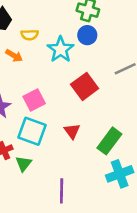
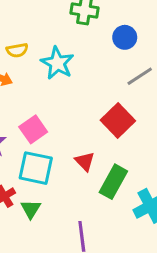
blue circle: (87, 35) -> (125, 37), moved
red square: (85, 86) -> (118, 121), moved
green rectangle: (109, 141) -> (113, 182), moved

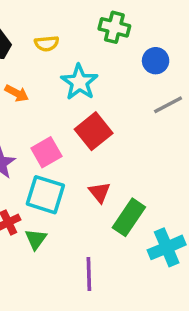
yellow semicircle: (17, 50) -> (47, 44), moved
red square: (118, 121) -> (94, 131), moved

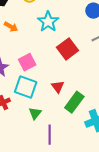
red square: (94, 131) -> (68, 49), moved
green triangle: (36, 239) -> (35, 113), moved

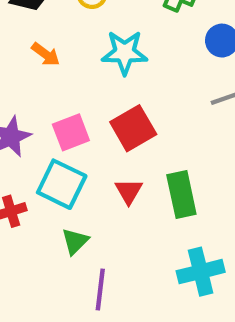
cyan star: (48, 22) -> (125, 53), turned 30
red square: (68, 49) -> (133, 128), moved
green rectangle: (74, 102) -> (181, 194), moved, turned -55

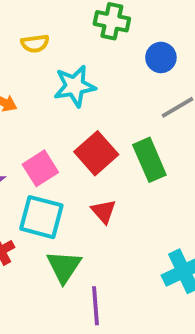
green rectangle: (181, 194) -> (149, 160), moved
green triangle: (75, 241) -> (64, 267), size x1.4

